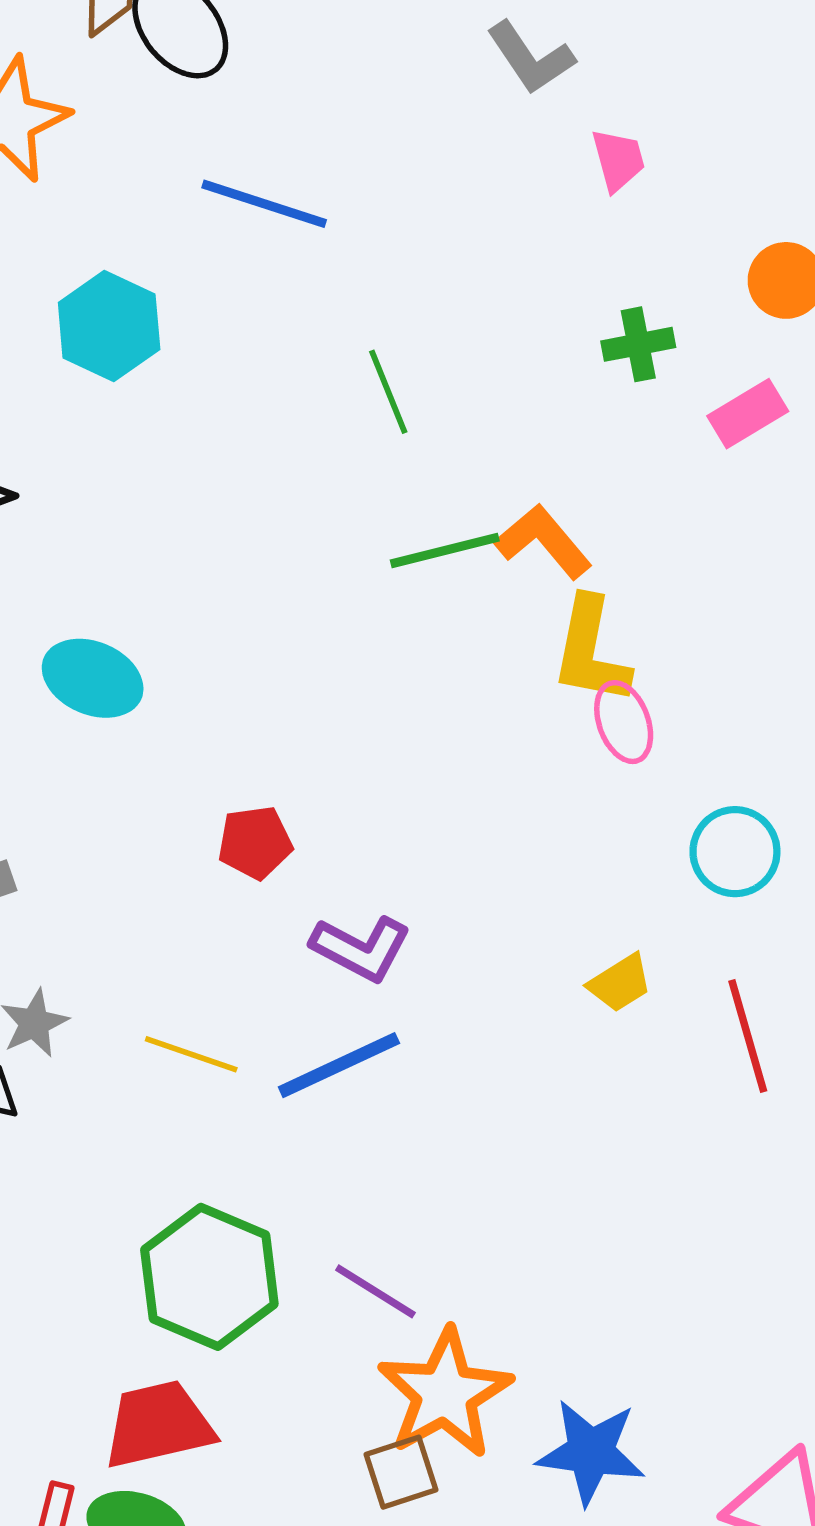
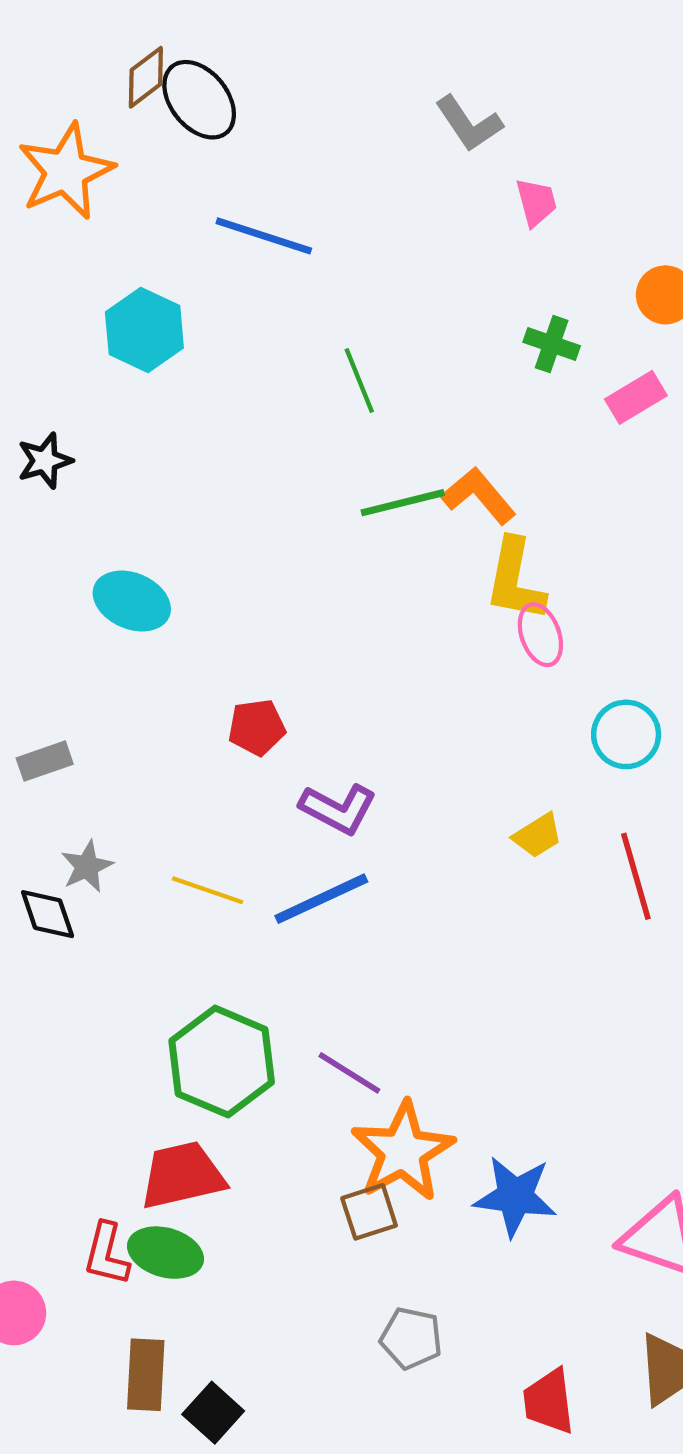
green cross: (638, 344) -> (552, 344), turned 30

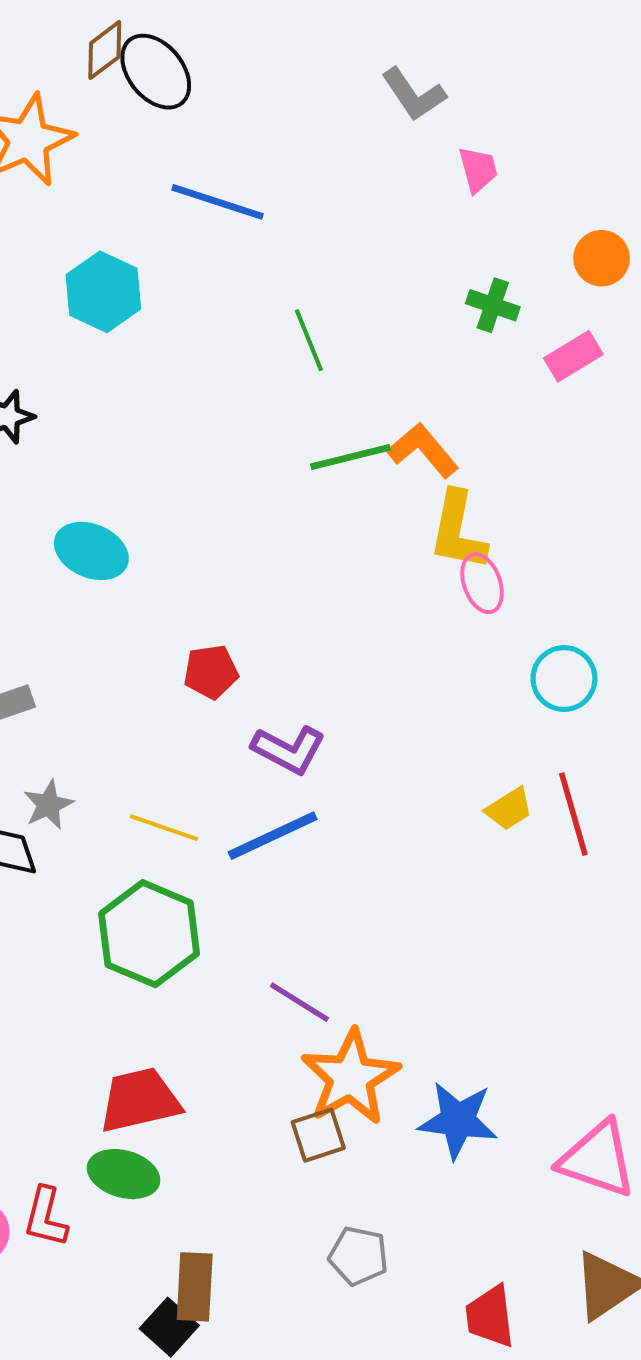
yellow trapezoid: (538, 836) -> (509, 809), moved
green hexagon: (222, 1062) -> (149, 934), moved
red L-shape: (107, 1254) -> (46, 1217), moved
brown rectangle: (146, 1375) -> (195, 1287), moved

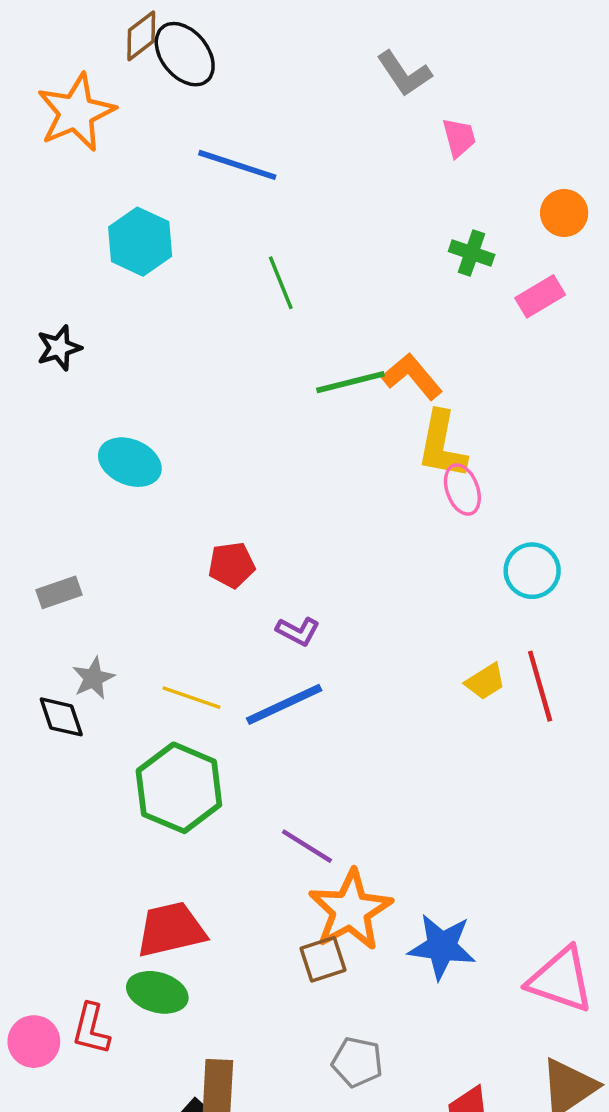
green line: (309, 340) -> (281, 283), moved
purple L-shape: (289, 750) -> (298, 631), size x0.7

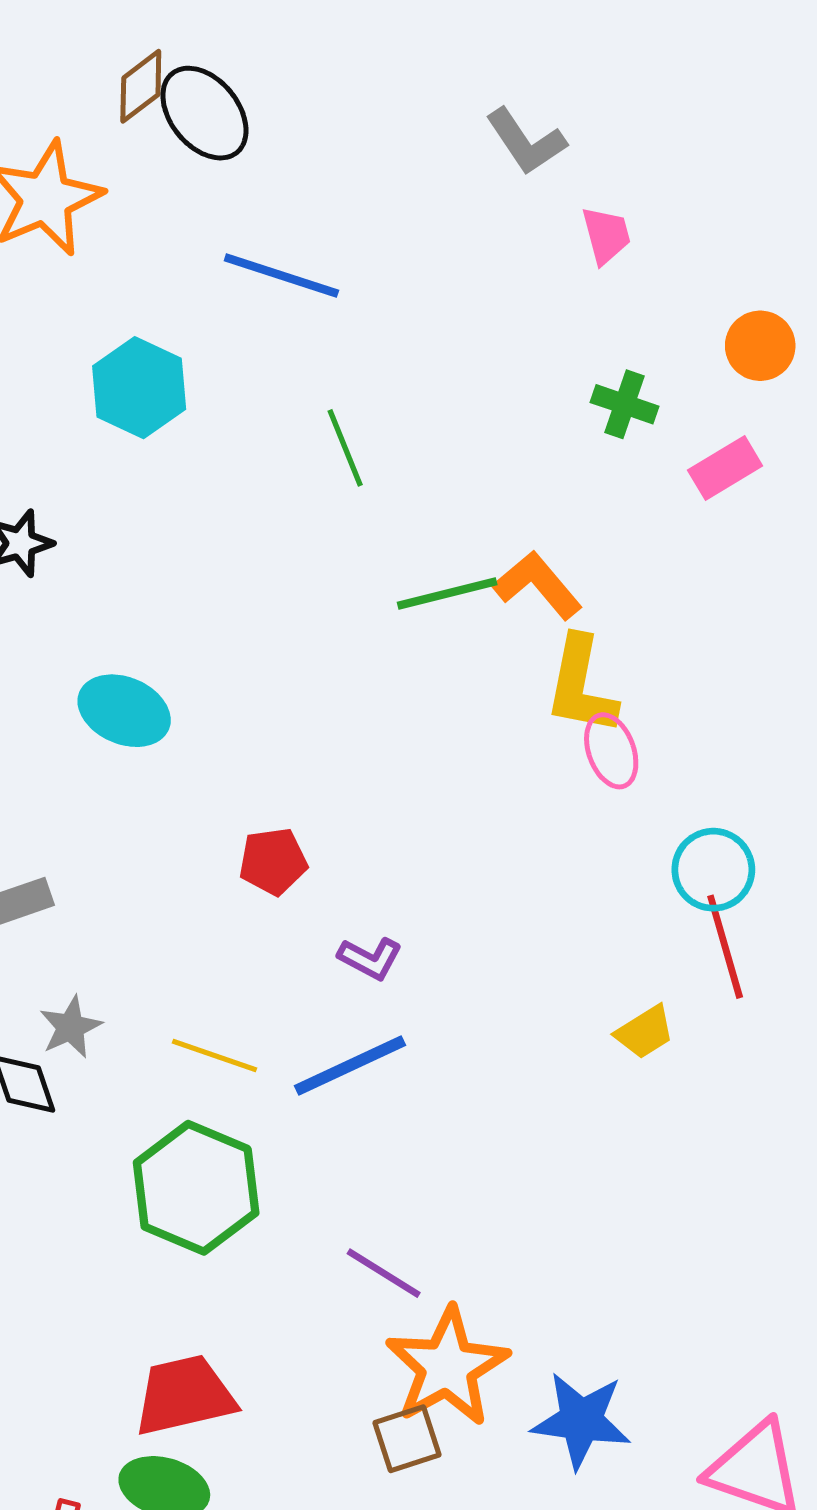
red line: (540, 686) -> (725, 947), moved

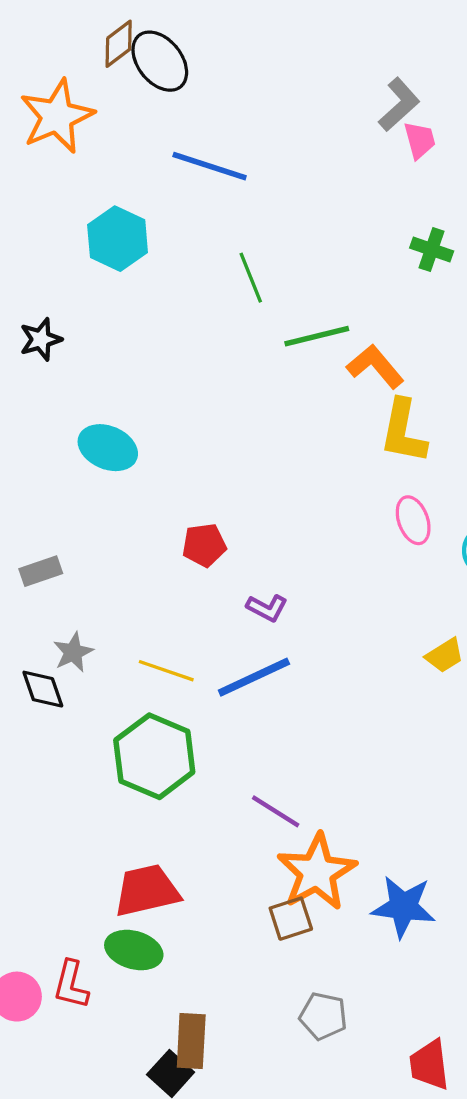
gray L-shape: (526, 142) -> (399, 104), moved, turned -98
green line: (447, 593) -> (317, 336), moved
pink ellipse: (611, 751) -> (413, 520), moved

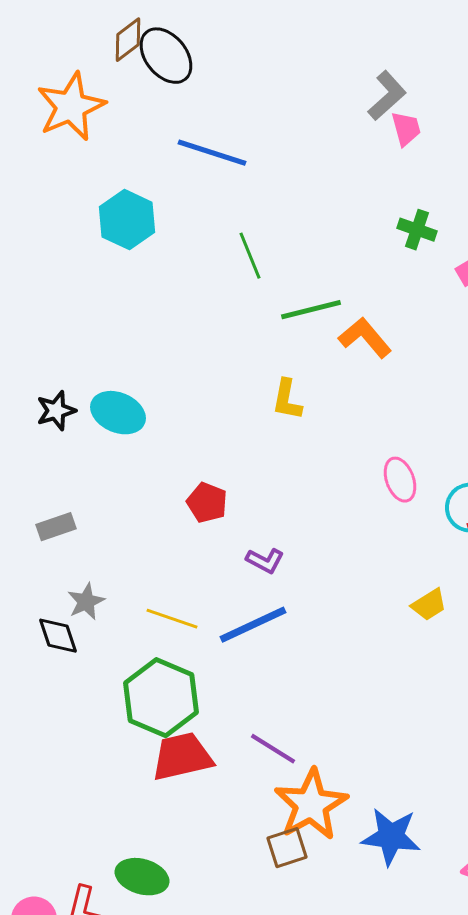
black star: (41, 339) -> (56, 411), moved
yellow L-shape: (403, 431) -> (287, 400), moved, size x0.7
red pentagon: (204, 545) -> (207, 503), turned 30
red trapezoid: (147, 890) -> (182, 757), moved

